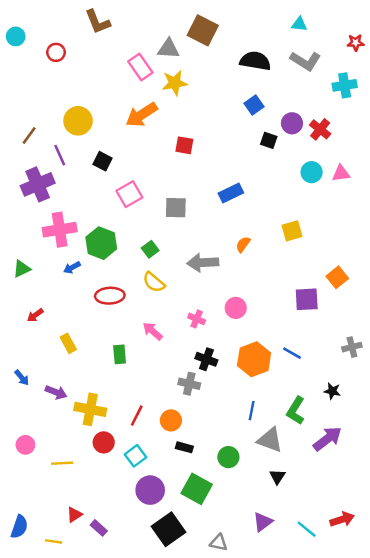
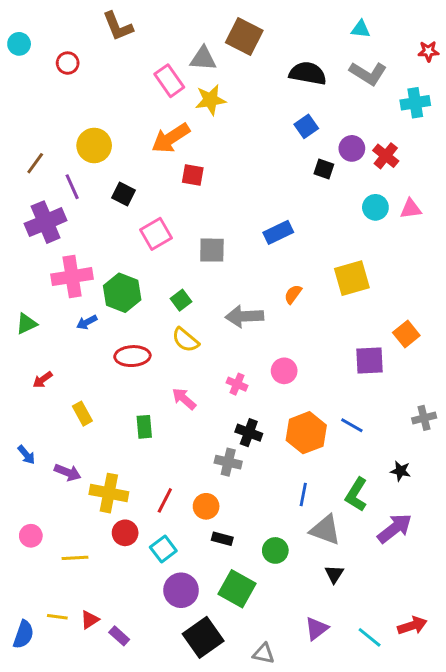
red square: (184, 145) -> (193, 175), moved
yellow square: (292, 231) -> (352, 278), size x1.4
yellow line: (54, 541) -> (57, 617), moved

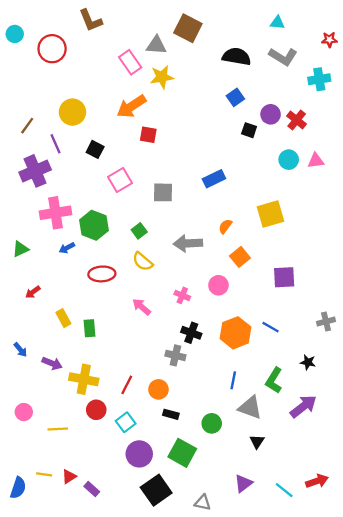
red circle: (68, 63) -> (52, 49), size x1.6
orange square: (406, 334) -> (240, 257), moved
green rectangle: (144, 427) -> (89, 328), moved

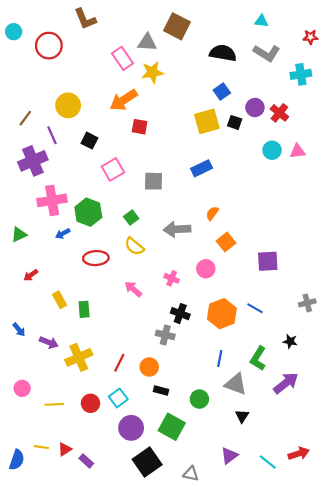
yellow square: (271, 214) -> (207, 121), moved
yellow cross: (84, 379) -> (79, 357), turned -35
red circle: (96, 410) -> (90, 403), moved

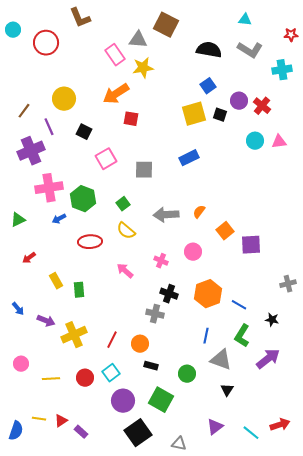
orange semicircle: (212, 213) -> (199, 212), moved
orange square: (226, 242) -> (225, 231), moved
blue line: (255, 308) -> (239, 305), moved

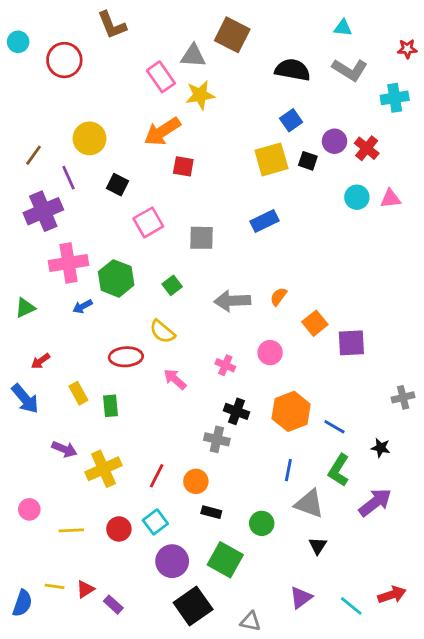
yellow semicircle: (126, 231) -> (162, 332), moved
red ellipse: (90, 242) -> (126, 357), moved
blue arrow: (18, 309) -> (25, 399), moved, size x1.6

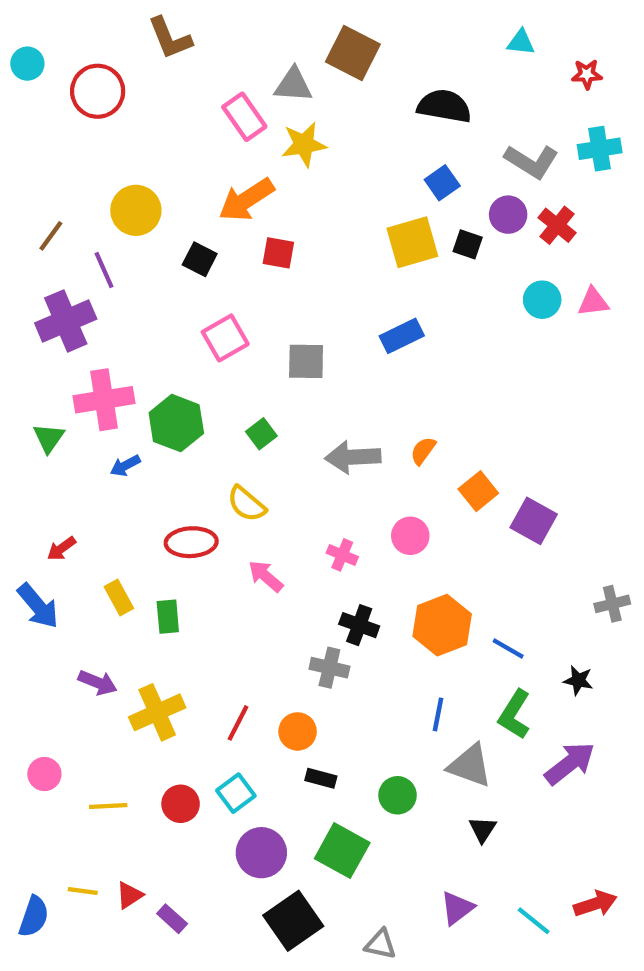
red star: (407, 49) -> (587, 74), moved
gray L-shape: (350, 70) -> (532, 161), moved
black square: (118, 185) -> (200, 259), moved
green triangle: (25, 308) -> (49, 438), moved, turned -30
purple square: (351, 343) -> (534, 521), turned 32

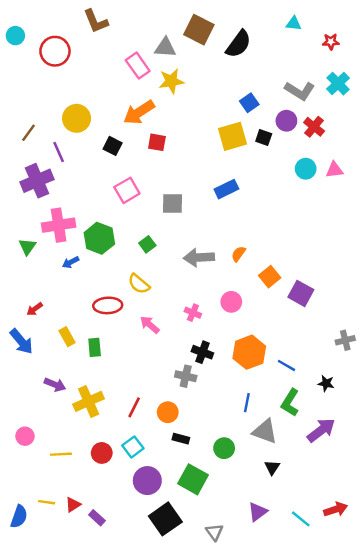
black semicircle: (444, 106) -> (238, 44), moved, turned 116
cyan cross: (600, 149) -> (338, 84), turned -35
gray triangle: (380, 944) -> (214, 532), turned 42

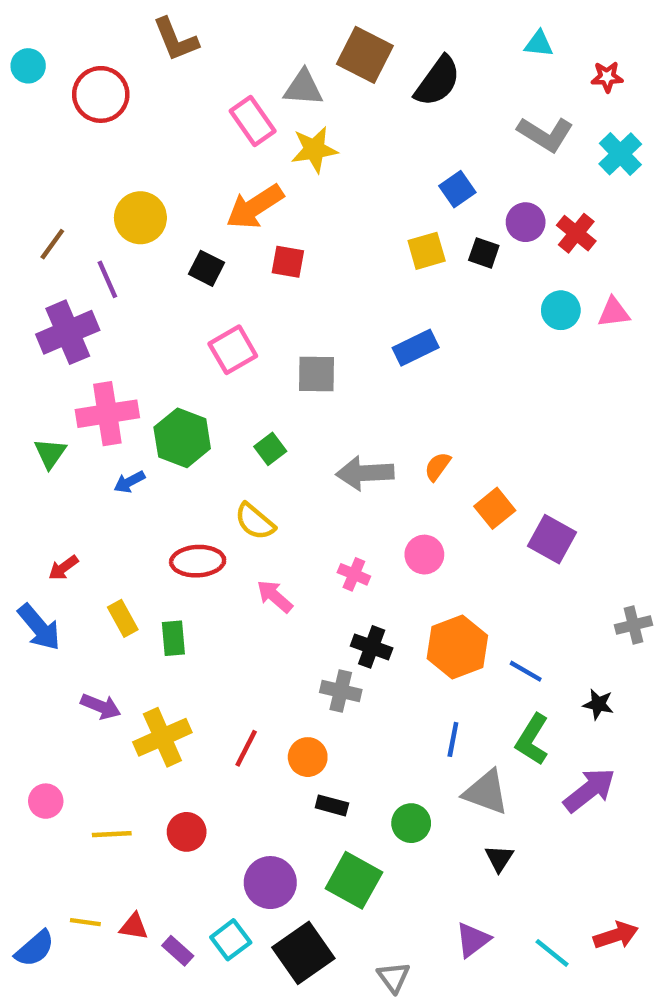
gray L-shape: (300, 91) -> (545, 134), moved
yellow square: (232, 136) -> (427, 251), size x0.7
cyan square: (133, 447) -> (231, 940), moved
red triangle: (73, 505) -> (134, 927), turned 42
blue semicircle: (19, 517) -> (35, 949), turned 30

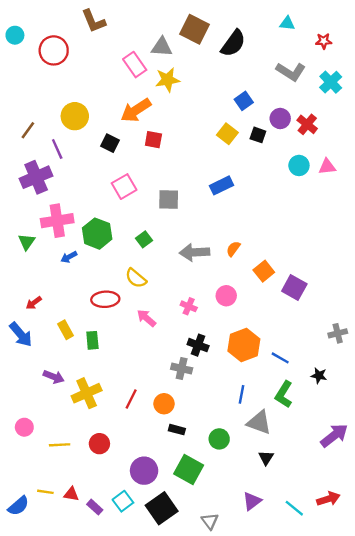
yellow square: (427, 251) -> (227, 134), turned -36
purple arrow: (589, 790) -> (334, 435), moved

